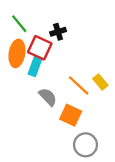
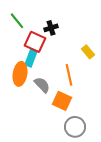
orange ellipse: (17, 53) -> (20, 74), moved
yellow rectangle: (100, 82) -> (88, 52), moved
orange line: (79, 85) -> (69, 75), turned 35

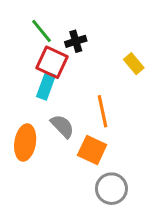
green line: (17, 21) -> (42, 31), moved
yellow rectangle: (88, 52) -> (134, 64), moved
orange ellipse: (20, 74) -> (25, 143), moved

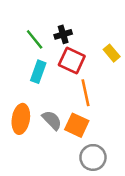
green line: (42, 31) -> (35, 39), moved
red square: (52, 62) -> (72, 60), moved
gray semicircle: (62, 126) -> (52, 120), moved

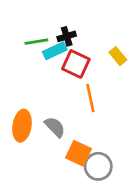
green line: (35, 39) -> (36, 42), turned -60
cyan rectangle: (38, 72) -> (55, 51), moved, turned 45
orange square: (77, 125) -> (78, 153), moved

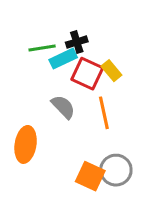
yellow rectangle: (118, 56) -> (111, 71), moved
gray semicircle: (55, 127) -> (63, 107), moved
gray circle: (98, 166) -> (116, 170), moved

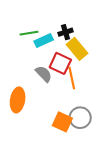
black cross: (77, 42) -> (66, 32), moved
yellow rectangle: (111, 71) -> (77, 49), size x1.5
red square: (87, 74) -> (60, 63), moved

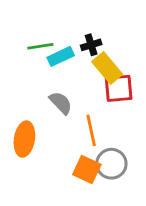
red square: (60, 63) -> (119, 88), moved, turned -30
orange line: (72, 78) -> (91, 130), moved

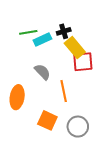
gray circle: (111, 164) -> (78, 127), moved
orange square: (87, 170) -> (47, 120), moved

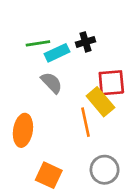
yellow rectangle: (75, 48) -> (100, 102), moved
gray semicircle: (42, 72) -> (52, 83), moved
orange square: (47, 120) -> (49, 175), moved

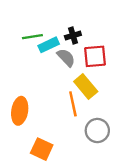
gray semicircle: (52, 83) -> (66, 58), moved
red square: (111, 83) -> (95, 56), moved
gray circle: (105, 170) -> (97, 131), moved

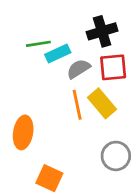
black cross: (73, 36) -> (102, 31), moved, size x1.5
gray semicircle: (66, 58) -> (78, 69), turned -78
orange line: (73, 104) -> (77, 105), moved

